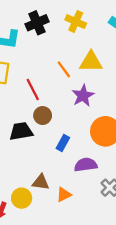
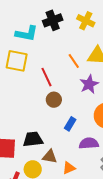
black trapezoid: (21, 131) -> (33, 139), moved

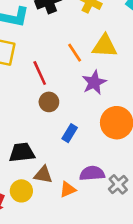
purple semicircle: (89, 143) -> (92, 173), moved

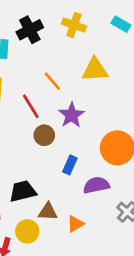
orange line: (75, 53) -> (52, 81), moved
purple star: (94, 82) -> (71, 115), moved
purple semicircle: (92, 173) -> (96, 185), moved

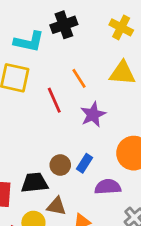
yellow cross: (74, 25) -> (121, 27), moved
brown circle: (44, 135) -> (60, 165), moved

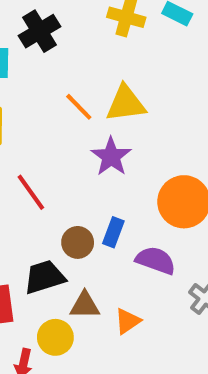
yellow triangle: (122, 73) -> (126, 104), moved
red line: (54, 100) -> (31, 192), moved
purple semicircle: (108, 187) -> (156, 260), turned 35

